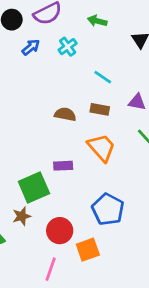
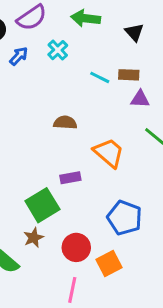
green arrow: (97, 21) -> (86, 18), size x1.4
brown rectangle: (100, 109) -> (129, 75), moved

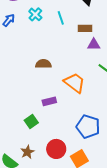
cyan line: (100, 77) -> (61, 18), moved, turned 48
green square: (42, 205) -> (31, 121), size x0.6
brown star: (34, 238) -> (27, 152), moved

